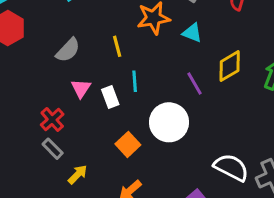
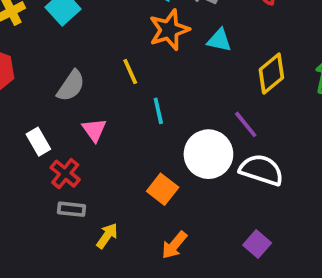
purple line: (195, 83) -> (246, 124), moved
white rectangle: (110, 97) -> (38, 142), moved
gray rectangle: (53, 149) -> (71, 209), turned -30
white semicircle: (231, 167) -> (261, 170), moved

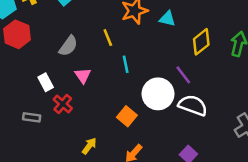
gray rectangle: (71, 209) -> (32, 117), moved

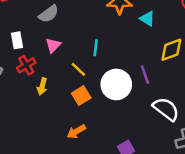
yellow line: (108, 38) -> (78, 69), moved, turned -42
white semicircle: (193, 105) -> (166, 109), moved
yellow arrow: (89, 146) -> (42, 86), moved, turned 140

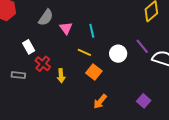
pink triangle: (53, 45) -> (66, 28), moved
purple line: (145, 75) -> (142, 46), moved
white circle: (116, 84) -> (118, 54), size x0.7

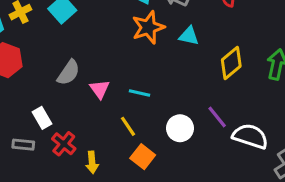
cyan line: (92, 31) -> (139, 93), turned -64
yellow line: (84, 52) -> (128, 126), turned 32
gray rectangle: (18, 75) -> (23, 145), moved

